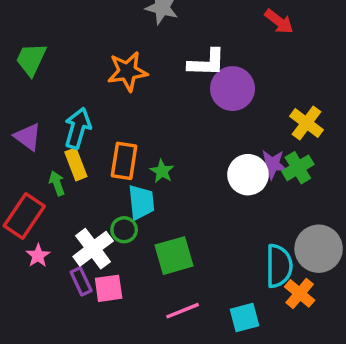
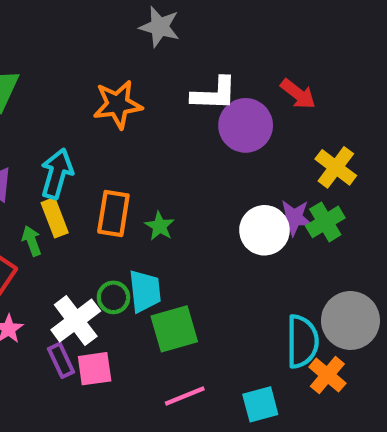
red arrow: (279, 21) -> (298, 94), moved
cyan trapezoid: (141, 202) -> (145, 291), moved

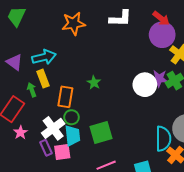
purple circle: (246, 125) -> (162, 35), moved
cyan arrow: (57, 174) -> (44, 57), turned 60
orange rectangle: (113, 214) -> (65, 97), moved
cyan trapezoid: (145, 291) -> (72, 136), moved

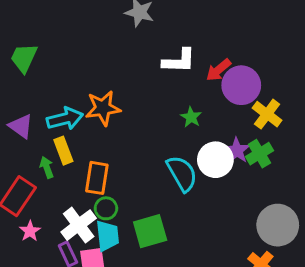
red arrow: (161, 18) -> (218, 70), moved, turned 102
orange star: (74, 24) -> (103, 108), moved
purple star: (159, 79) -> (237, 151), turned 30
green star: (94, 83) -> (191, 117), moved
cyan semicircle: (163, 139) -> (182, 173), moved, turned -30

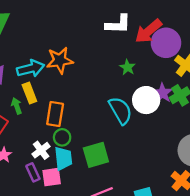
red arrow: (218, 70) -> (148, 31), size x1.4
white cross: (79, 225) -> (41, 150), size x0.7

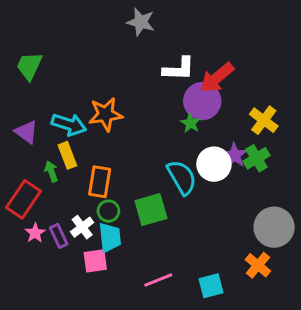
purple circle: (166, 43) -> (202, 101), moved
cyan arrow: (31, 69) -> (69, 125), turned 32
green square: (96, 155) -> (151, 210), moved
purple rectangle: (33, 172) -> (59, 236), moved

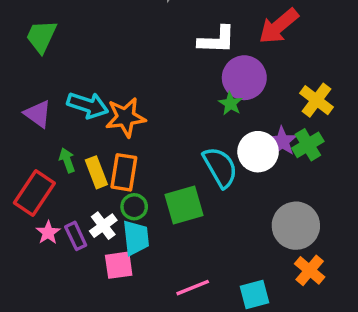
red arrow: (217, 78) -> (279, 26), moved
orange star: (106, 114) -> (126, 117), moved
yellow rectangle: (67, 155) -> (96, 172), moved
gray circle: (274, 227) -> (296, 226), moved

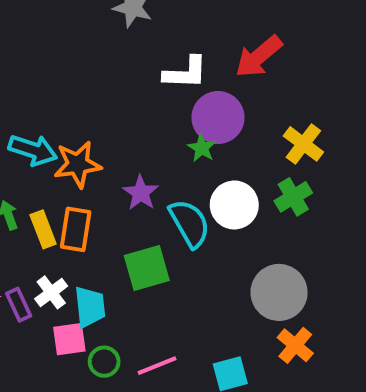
purple star: (282, 141) -> (141, 193), moved
green circle: (134, 207) -> (104, 362), moved

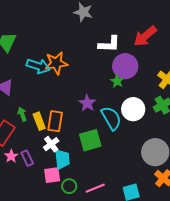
cyan arrow: (33, 150) -> (38, 66), moved
orange star: (78, 164) -> (56, 63), moved
white cross: (51, 292) -> (51, 144), moved

